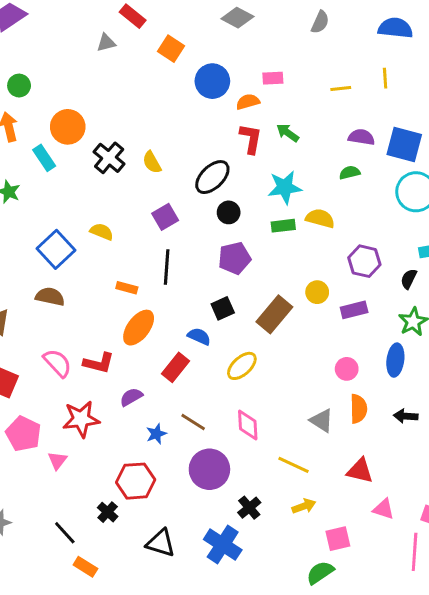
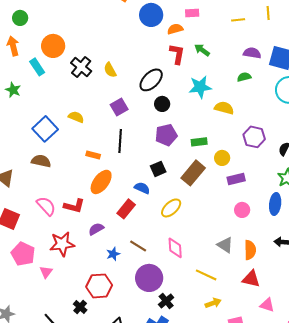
green rectangle: (283, 226) -> (199, 142), moved
purple rectangle: (354, 310) -> (236, 179), moved
orange semicircle: (358, 409) -> (250, 250), moved
black cross: (249, 508) -> (166, 301), moved

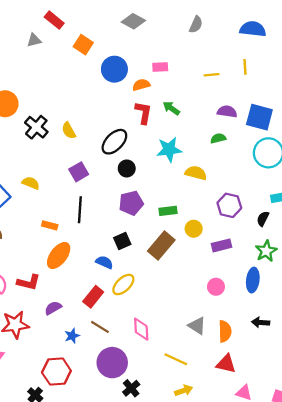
purple rectangle: (236, 179) -> (222, 245), moved
yellow ellipse: (171, 208) -> (123, 284), moved
red rectangle: (126, 209) -> (93, 297), moved

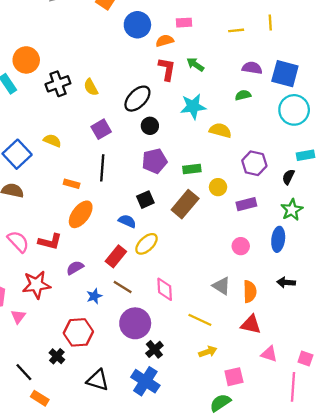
black cross: (36, 127) -> (58, 84), turned 30

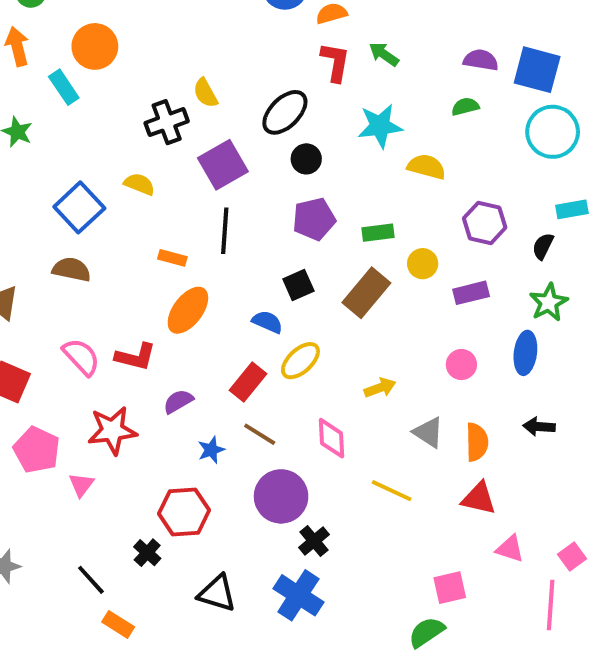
black cross: (58, 84) -> (167, 122), moved
purple square: (101, 129) -> (223, 165), size x1.4
yellow arrow: (208, 352) -> (380, 388), moved
pink square: (305, 359) -> (572, 557), turned 35

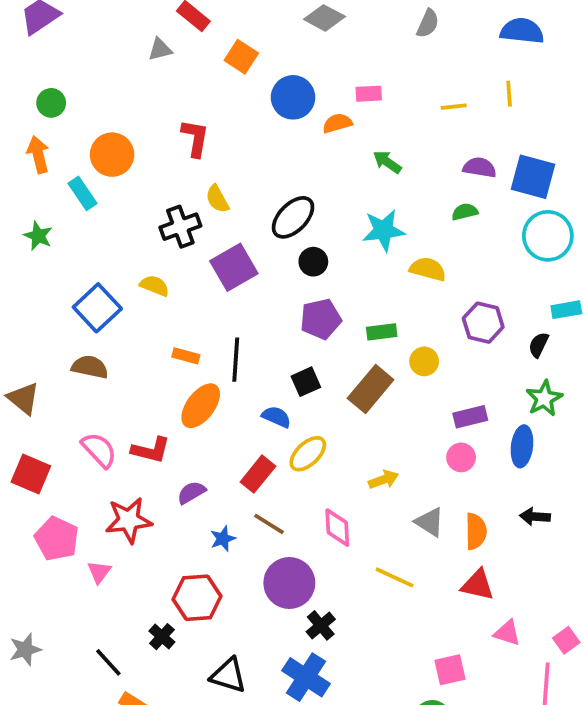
red L-shape: (335, 62) -> (195, 138), moved
black line: (225, 231) -> (236, 360), moved
purple rectangle: (471, 293) -> (470, 417), moved

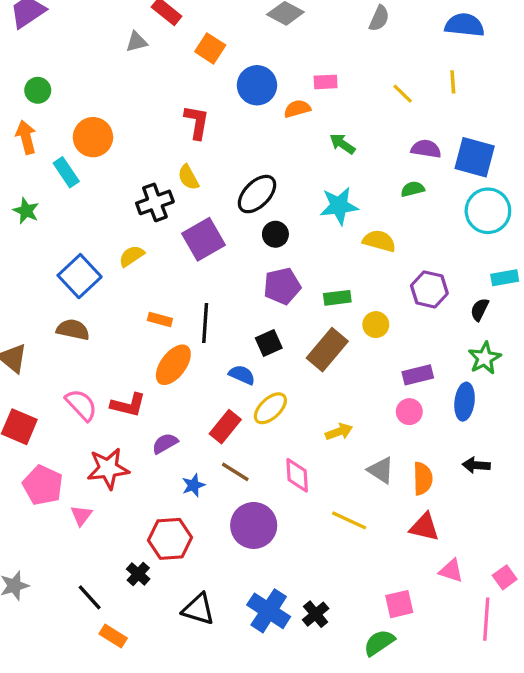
yellow line: (454, 107) -> (403, 94), turned 50
red L-shape: (195, 138) -> (197, 122), moved
yellow semicircle: (155, 286) -> (131, 256), turned -56
black cross: (321, 625) -> (316, 614), moved

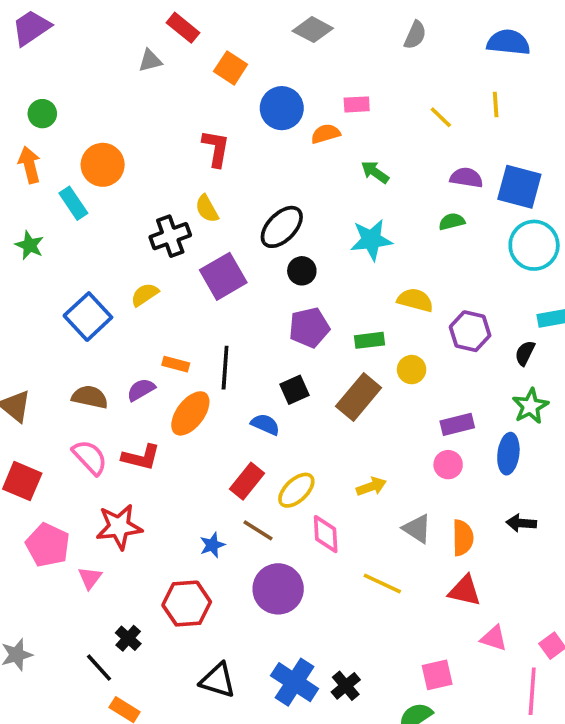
yellow semicircle: (379, 241) -> (415, 300), moved
brown semicircle: (73, 330) -> (90, 397), moved
yellow ellipse: (270, 408) -> (296, 490), moved
purple semicircle: (165, 443) -> (141, 390), moved
black cross: (138, 574) -> (128, 638), moved

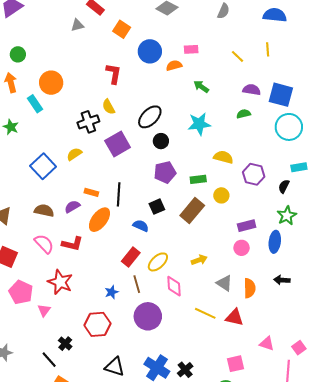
red star: (119, 527) -> (60, 282), turned 30
brown line: (258, 530) -> (137, 284), turned 42
red triangle: (465, 591) -> (234, 317), moved

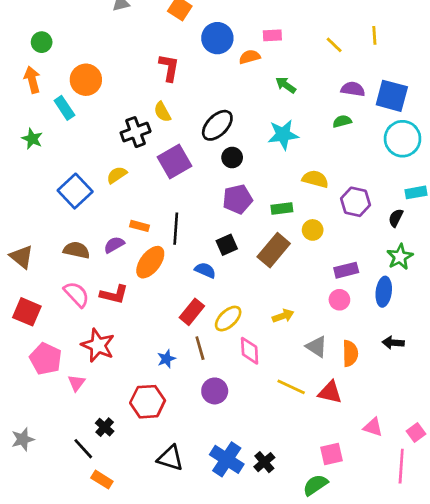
purple circle: (148, 316) -> (215, 391), size x0.7

